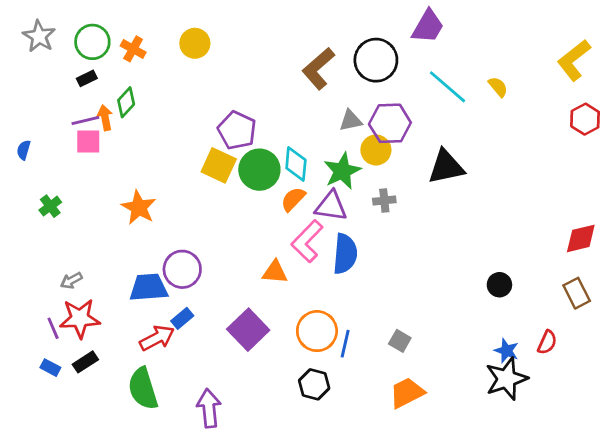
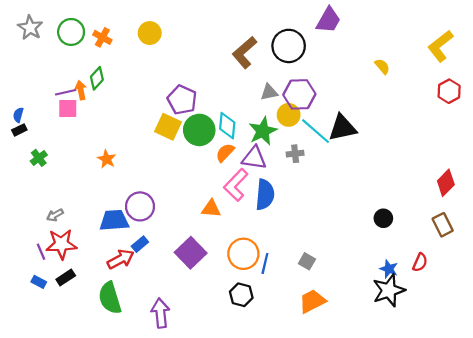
black rectangle: (87, 78) -> (19, 130), moved
cyan line: (448, 87) -> (316, 131), moved
orange star: (139, 208) -> (107, 159), size x0.7
red diamond: (581, 238) -> (446, 183), turned -32

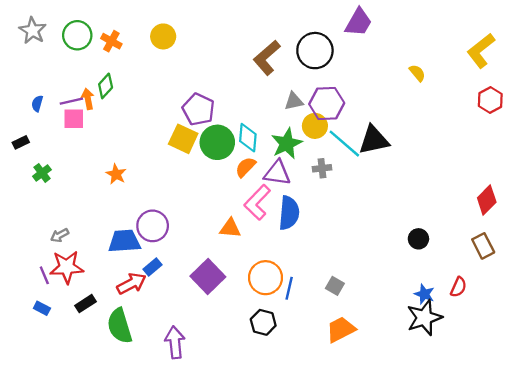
blue semicircle: (18, 115) -> (37, 104), moved
black rectangle: (66, 277) -> (86, 304), moved

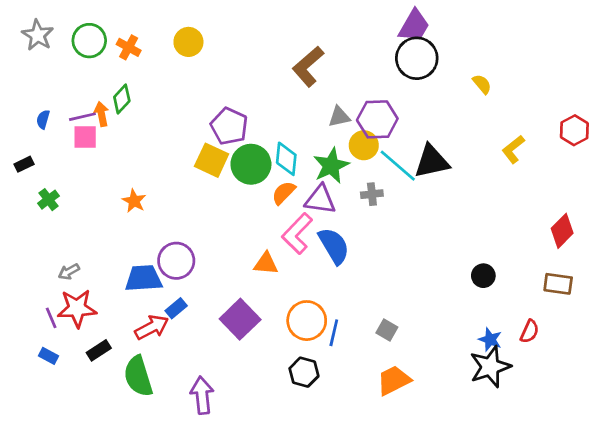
black circle: (315, 51) -> (417, 58), moved
yellow L-shape: (481, 51) -> (513, 149), moved, size x0.7
red hexagon: (490, 100) -> (574, 130), moved
blue semicircle: (289, 213) -> (334, 246), turned -36
brown rectangle: (483, 246) -> (558, 284), turned -55

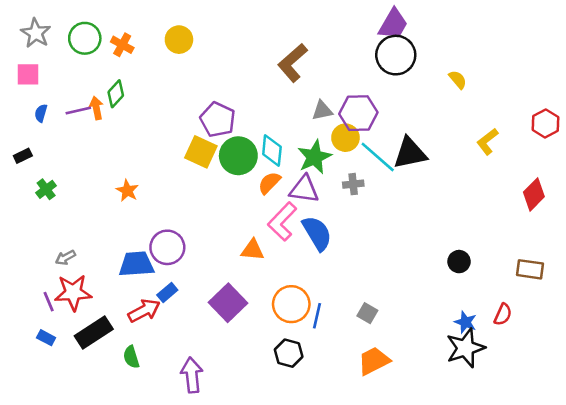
pink square: (85, 137) -> (28, 74), moved
red diamond: (562, 231) -> (534, 194), moved
black rectangle: (99, 350) -> (94, 333), size x1.6
green semicircle: (138, 376) -> (131, 357), size x0.6

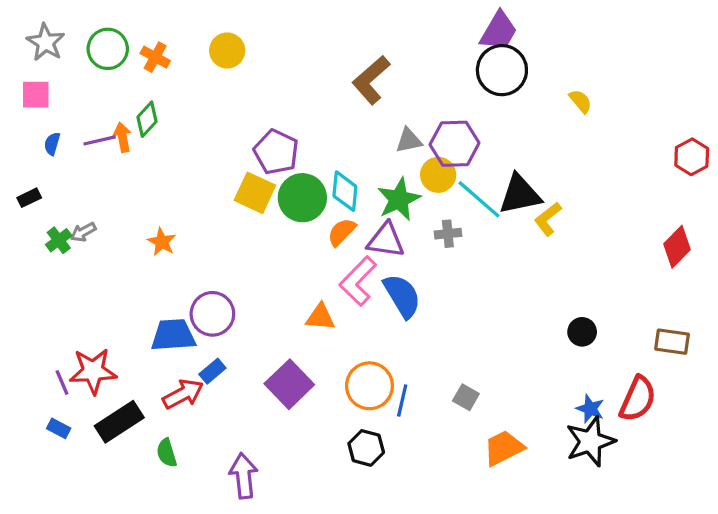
yellow L-shape: (487, 142) -> (548, 219), moved
gray arrow: (65, 258) -> (83, 232), moved
red semicircle: (503, 314) -> (638, 399), size x1.6
orange trapezoid: (374, 361) -> (504, 448), moved

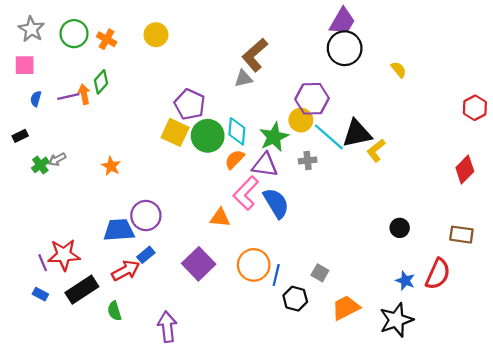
gray triangle: (409, 140) -> (244, 79), moved
black star: (590, 441) -> (396, 320), moved
black hexagon: (366, 448) -> (295, 299), moved

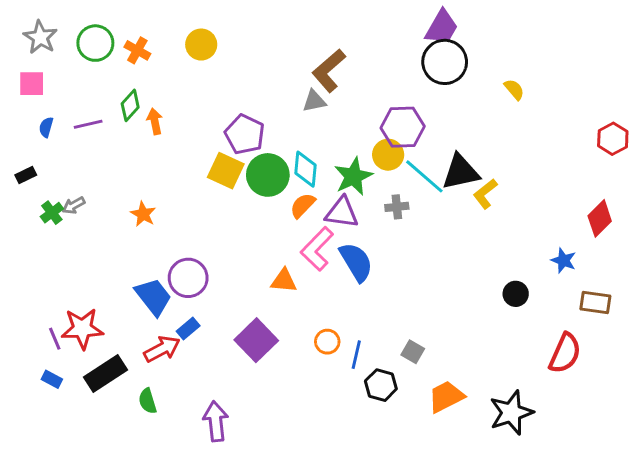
orange arrow: (84, 94) -> (155, 121), moved
blue trapezoid: (119, 230) -> (153, 297), turned 56
orange circle: (254, 265) -> (327, 342), size x0.6
blue star: (405, 281) -> (563, 260), moved

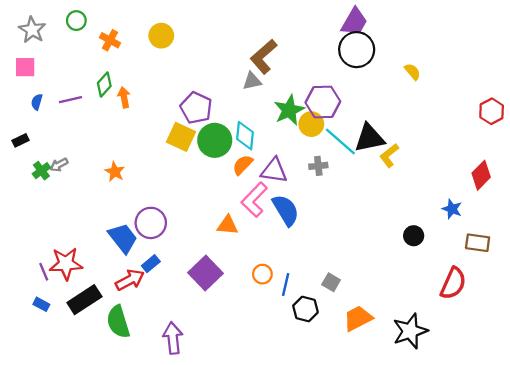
green circle: (95, 43) -> (76, 21), moved, size x0.7
green star: (353, 176) -> (289, 110), moved
green semicircle: (148, 401) -> (118, 322), size x1.6

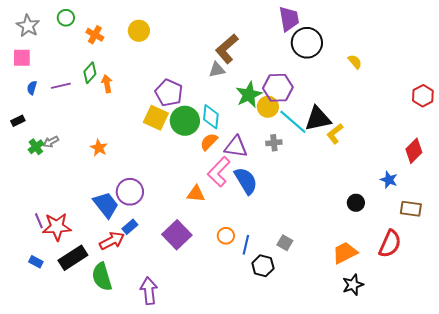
purple trapezoid: (354, 22) -> (289, 19), moved, turned -40
purple line: (44, 272) -> (39, 221), moved
orange trapezoid: (358, 318) -> (345, 253), moved
black star: (410, 331) -> (353, 285), size x0.7

